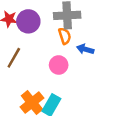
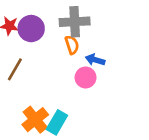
pink circle: (59, 65) -> (86, 77), moved

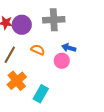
orange semicircle: (72, 45) -> (38, 50), moved, turned -48
orange cross: (35, 120) -> (17, 81), moved

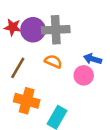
gray cross: (54, 20) -> (56, 30), moved
orange cross: (17, 81) -> (27, 101), turned -36

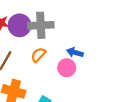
orange semicircle: (53, 61) -> (38, 55), turned -70

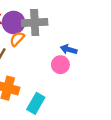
orange semicircle: (38, 55) -> (17, 39), moved

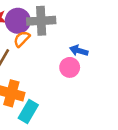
cyan rectangle: (36, 103) -> (28, 111), moved

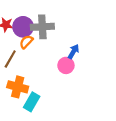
blue arrow: (79, 51) -> (73, 51), turned 104

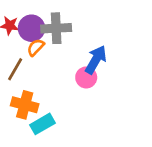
blue arrow: (73, 51) -> (96, 60), size x1.5
cyan rectangle: (32, 102) -> (42, 124), turned 30

